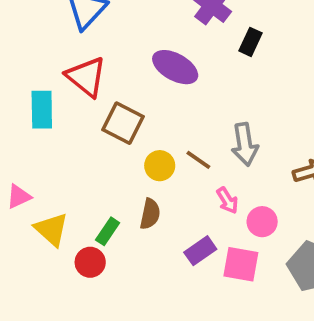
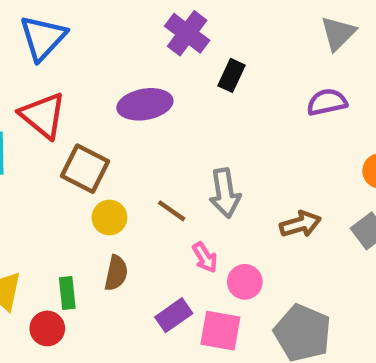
purple ellipse: (175, 67) -> (145, 104), turned -39
yellow circle: (160, 166) -> (109, 217), moved
green rectangle: (108, 231) -> (67, 293), turned -40

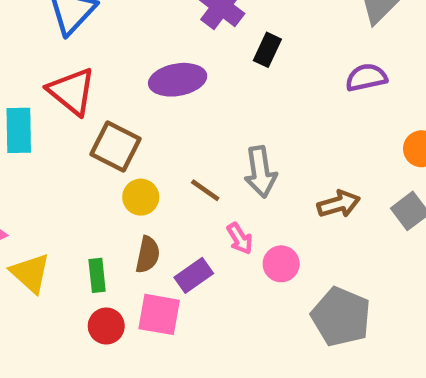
purple rectangle: (174, 315) -> (194, 275), moved
red circle: (47, 328) -> (106, 326), moved
pink square: (220, 331) -> (159, 314), moved

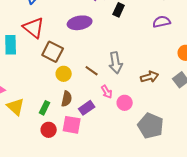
green rectangle: (97, 275) -> (45, 108), turned 32

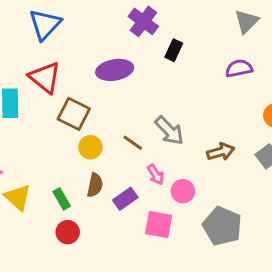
gray arrow: (116, 63) -> (169, 131), turned -35
green rectangle: (45, 108) -> (62, 199), turned -56
pink square: (72, 125) -> (159, 225), moved

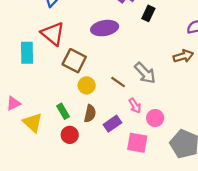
brown arrow: (221, 152) -> (183, 56), moved
green rectangle: (62, 199) -> (63, 111), moved
red circle: (68, 232) -> (70, 135), moved

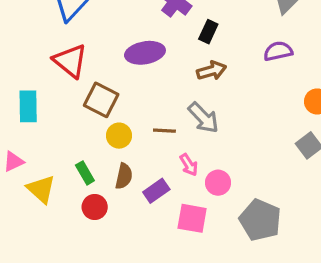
cyan rectangle: (27, 53) -> (28, 106), moved
brown arrow: (183, 56) -> (212, 71), moved
brown line: (118, 82) -> (164, 131), turned -32

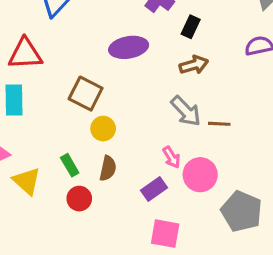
red triangle: (70, 61) -> (25, 54), moved, turned -42
brown line: (164, 131) -> (219, 124), moved
pink circle: (218, 183) -> (200, 175), size x1.4
purple rectangle: (156, 191) -> (154, 189), moved
pink square: (192, 218) -> (165, 234), moved

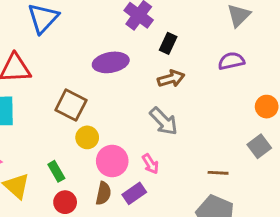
brown line: (219, 124) -> (218, 173), moved
brown semicircle: (108, 168) -> (103, 193), moved
pink circle: (200, 175) -> (112, 161), moved

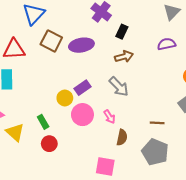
brown square: (71, 105) -> (51, 41), moved
brown semicircle: (103, 193) -> (122, 137), moved
purple rectangle: (134, 193) -> (82, 88), moved

